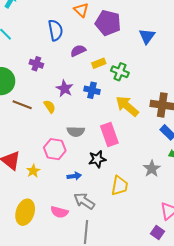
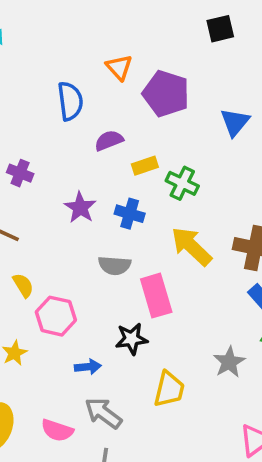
purple cross: (36, 64) -> (20, 173), moved
yellow semicircle: (50, 106) -> (23, 285), moved
gray semicircle: (76, 131) -> (115, 265), moved

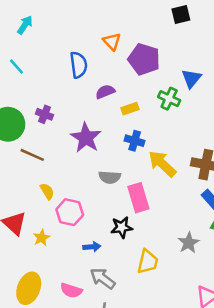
green cross: (182, 183) -> (169, 99), moved
purple star: (80, 208) -> (86, 138), size x1.4
blue cross: (130, 214) -> (135, 141), moved

